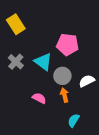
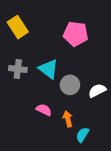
pink pentagon: (67, 44) -> (76, 34), moved
gray cross: (16, 62) -> (18, 69), turned -35
orange arrow: (64, 95) -> (68, 119), moved

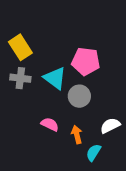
yellow rectangle: (18, 27) -> (20, 47), moved
pink pentagon: (76, 34) -> (86, 61), moved
white semicircle: (97, 91) -> (110, 126), moved

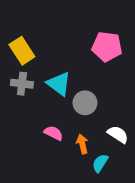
pink pentagon: (86, 61) -> (107, 47), moved
white semicircle: (110, 126) -> (118, 134), turned 60

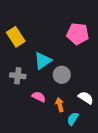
gray cross: (22, 84) -> (18, 76), moved
cyan triangle: (59, 84) -> (43, 61), turned 48

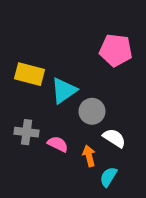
yellow rectangle: (16, 37) -> (29, 74), moved, turned -42
gray cross: (18, 76) -> (27, 132), moved
white semicircle: (86, 98) -> (114, 138), moved

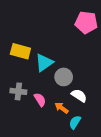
pink pentagon: (116, 50) -> (86, 22), moved
pink semicircle: (58, 144) -> (40, 100), turned 32
orange arrow: (89, 156) -> (62, 108), turned -40

